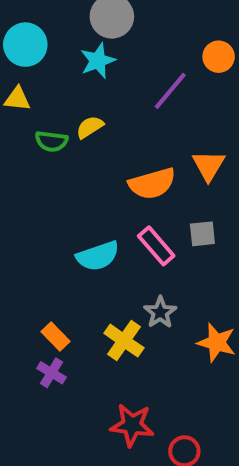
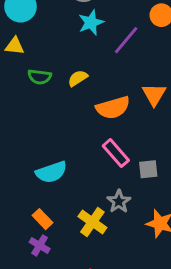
cyan star: (98, 61) -> (91, 23), moved
yellow semicircle: (90, 127) -> (78, 78), moved
gray square: (202, 234) -> (148, 169), moved
cyan semicircle: (98, 256) -> (51, 172), moved

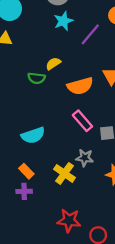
green semicircle: (40, 77) -> (36, 78), moved
gray star: (119, 201) -> (85, 158), turned -30
purple cross: (40, 245) -> (24, 191), turned -32

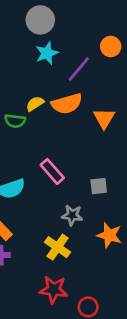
orange semicircle: (80, 86) -> (67, 104), moved
pink rectangle: (82, 121) -> (52, 171), moved
yellow cross: (64, 173) -> (58, 247), moved

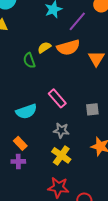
green semicircle: (15, 121) -> (29, 60), turned 63
gray star: (72, 215) -> (61, 130), moved

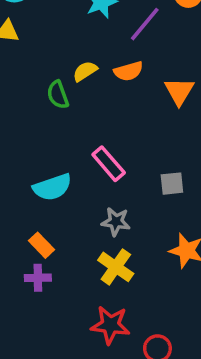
orange semicircle: (68, 47) -> (128, 71), size x0.7

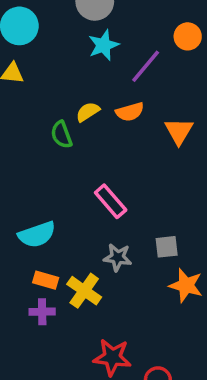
gray square: (172, 184) -> (167, 247), moved
cyan semicircle: (52, 187) -> (37, 235), moved
orange rectangle: (41, 245) -> (46, 280), turned -30
yellow cross: (116, 267) -> (84, 291), moved

